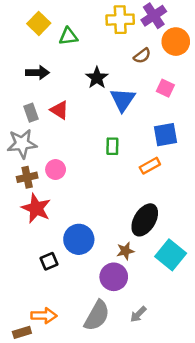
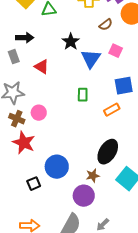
pink square: (165, 88) -> (116, 51), moved
gray rectangle: (31, 113) -> (14, 57), moved
brown cross: (27, 177) -> (17, 119), turned 35

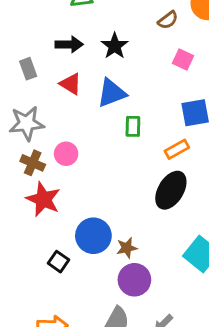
black arrow: (25, 38) -> (69, 44), moved
blue triangle: (91, 59) -> (112, 93), moved, turned 35
black ellipse: (108, 152) -> (171, 190), moved
brown star: (93, 176) -> (127, 248), moved
black square: (34, 184) -> (58, 262), turned -32

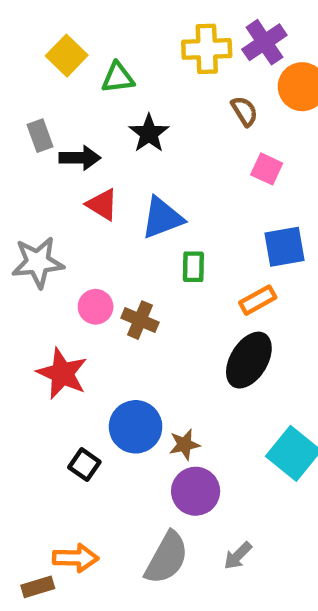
brown semicircle: (168, 20) -> (244, 111), turned -85
black arrow: (69, 44) -> (80, 158), moved
black star: (115, 46) -> (149, 133), moved
gray rectangle: (28, 69) -> (40, 136), moved
brown cross: (33, 163) -> (140, 320), moved

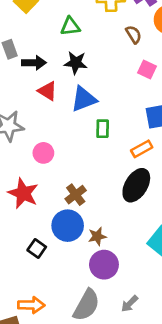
green triangle: (118, 78) -> (70, 26), moved
black star: (149, 133) -> (76, 63), moved, turned -30
brown cross: (140, 320) -> (76, 195), moved, turned 30

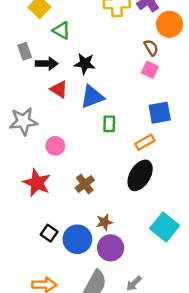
green triangle: (70, 26) -> (61, 30), moved, turned 36
brown semicircle: (134, 34) -> (151, 48), moved
blue circle: (68, 226) -> (77, 239), moved

